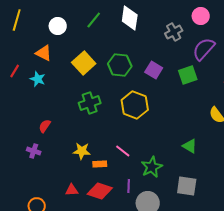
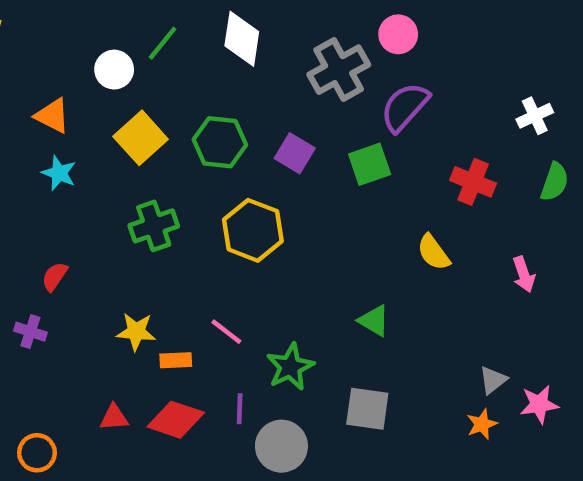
white circle: (58, 26) -> (114, 70), moved
gray cross: (174, 32) -> (339, 70), size x1.5
cyan star: (38, 79) -> (59, 173), moved

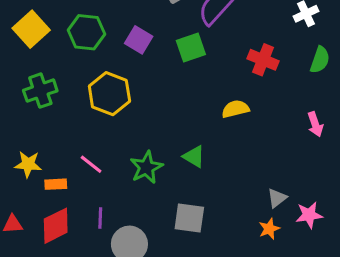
yellow semicircle: (433, 252) -> (235, 109), turned 112
pink arrow: (524, 274) -> (315, 124), moved
green star: (290, 367) -> (146, 167), moved
red diamond: (176, 420) -> (56, 226), turned -45

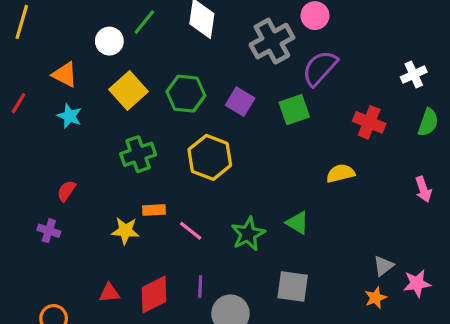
orange rectangle: (56, 184) -> (154, 210), moved

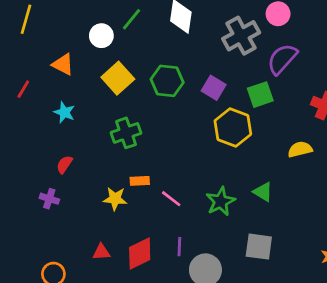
cyan star: (70, 116) -> (64, 112), moved
yellow hexagon: (210, 157) -> (233, 127), moved

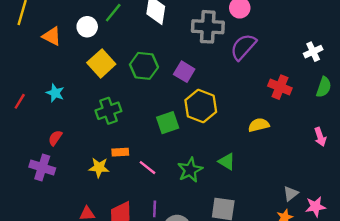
gray cross: (241, 36) -> (208, 27), turned 32
orange triangle: (63, 64) -> (52, 36), moved
red line: (23, 89) -> (20, 101), moved
green square: (260, 95) -> (168, 123), moved
purple cross: (49, 199) -> (42, 168), size x1.5

